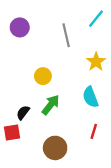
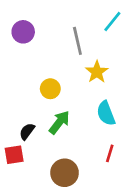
yellow star: (96, 62) -> (97, 72), moved

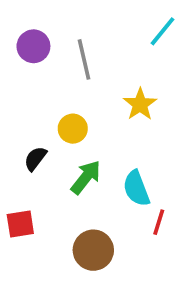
gray line: (77, 41) -> (84, 59), moved
cyan semicircle: (106, 113) -> (136, 188), moved
black semicircle: (27, 131) -> (35, 159), moved

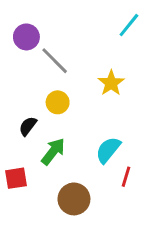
gray line: (84, 59) -> (55, 61), moved, turned -32
green arrow: (86, 177) -> (53, 151), moved
cyan semicircle: (136, 188) -> (108, 150), turned 60

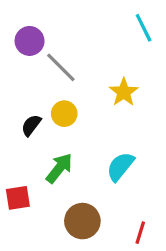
cyan line: (129, 25) -> (144, 28), turned -65
black semicircle: (28, 126) -> (31, 125), moved
red line: (126, 177) -> (140, 233), moved

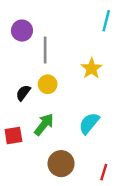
cyan line: (144, 28) -> (106, 21), turned 40
gray line: (61, 67) -> (45, 50), turned 45
red square: (18, 198) -> (13, 136), moved

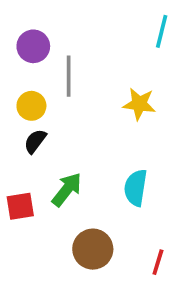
yellow star: (92, 68) -> (139, 104), turned -30
yellow circle: (48, 84) -> (31, 106), moved
cyan semicircle: (89, 123) -> (136, 188), turned -30

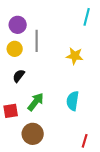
yellow circle: (31, 106) -> (15, 49), moved
brown circle: (93, 249) -> (33, 134), moved

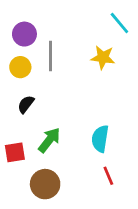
cyan line: (87, 17) -> (119, 23), turned -54
yellow star: (75, 56) -> (103, 57), moved
red line: (85, 141) -> (108, 176), moved, turned -40

